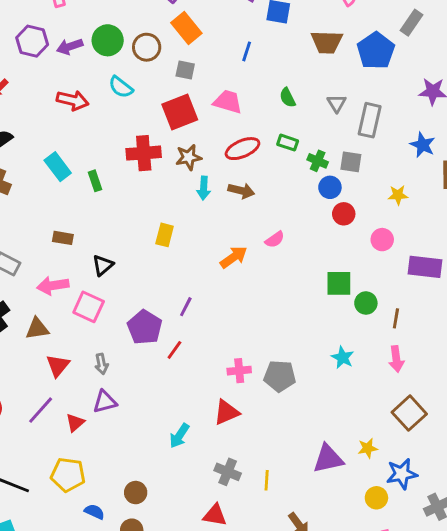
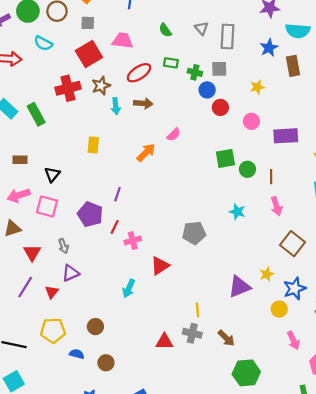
blue star: (423, 145) -> (269, 48), turned 30
green rectangle: (95, 181) -> (36, 114), size x1.5
pink cross: (239, 371) -> (133, 241), moved
gray cross: (228, 472) -> (192, 333), moved
brown circle: (136, 493) -> (95, 327), moved

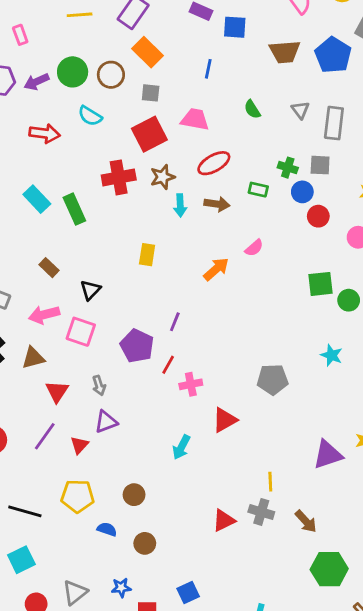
green rectangle: (171, 63) -> (258, 190), moved
brown rectangle: (20, 160) -> (49, 268), turned 40
red triangle: (164, 342) -> (224, 520), turned -30

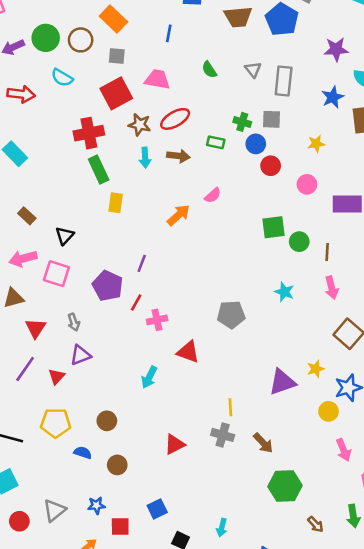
brown star: (162, 177) -> (140, 125), moved, turned 30
green rectangle: (74, 209) -> (99, 170), moved
red triangle: (225, 420) -> (188, 352), turned 50
red triangle: (224, 520) -> (175, 444), moved

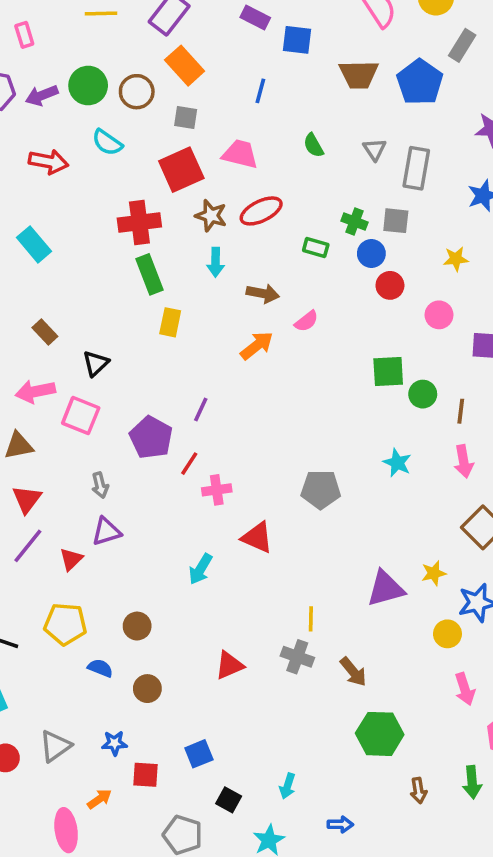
brown arrow: (178, 156) -> (263, 293), moved
red triangle: (36, 328) -> (27, 499), moved
brown arrow: (315, 524) -> (418, 790), turned 30

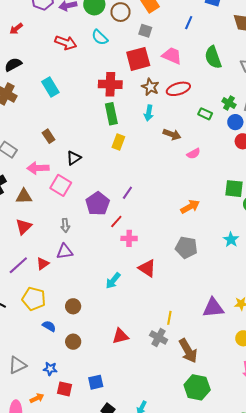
green semicircle: (314, 145) -> (213, 57), size x1.6
orange arrow: (257, 346) -> (190, 207), moved
purple line: (28, 546) -> (18, 265), moved
brown arrow: (353, 672) -> (188, 351), size x1.4

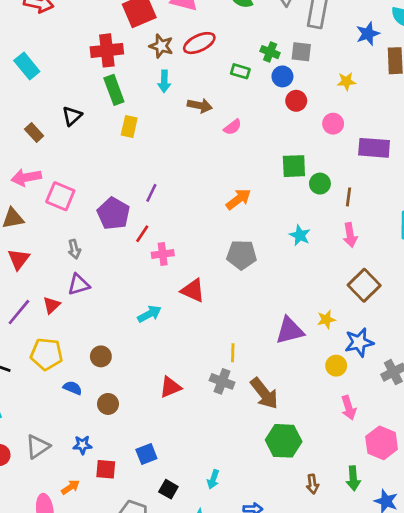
black triangle: (74, 158) -> (72, 116), moved
cyan arrow: (113, 281) -> (150, 314), turned -150

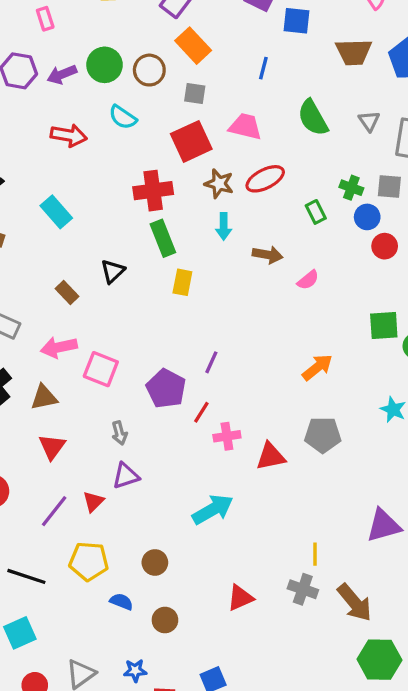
green rectangle: (240, 71) -> (316, 212), turned 48
red triangle: (193, 291) -> (271, 456), moved, turned -35
cyan arrow: (150, 314) -> (213, 509), size x1.4

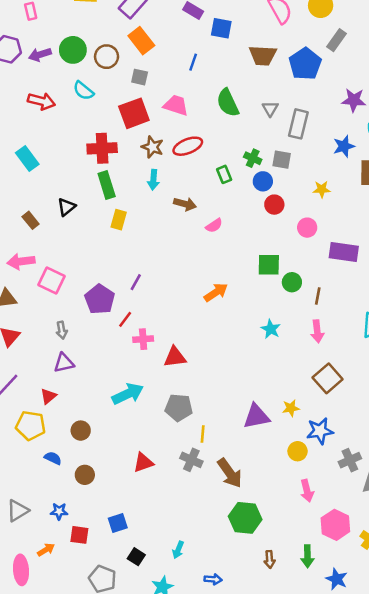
gray pentagon: (323, 435) -> (179, 408), moved
red triangle: (93, 502) -> (48, 396), moved

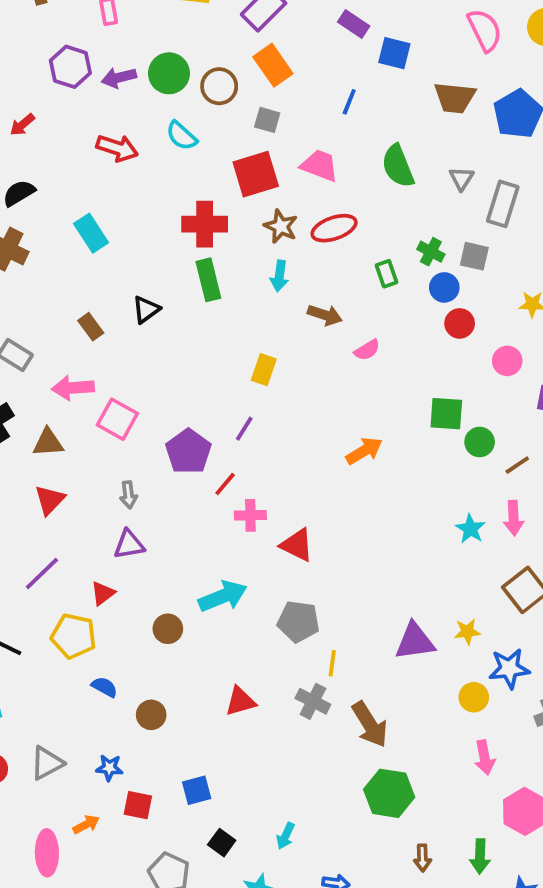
yellow rectangle: (119, 220) -> (264, 370), moved
brown line: (318, 296) -> (517, 465), turned 42
cyan star: (271, 329) -> (470, 529), moved
red triangle: (175, 357) -> (297, 545), turned 30
brown circle: (81, 431) -> (168, 629), moved

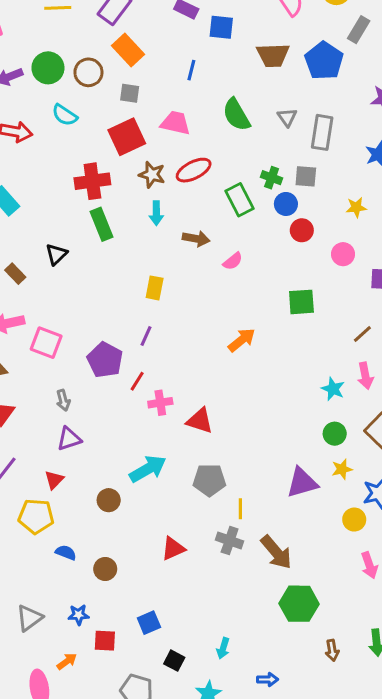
green rectangle: (387, 274) -> (239, 200), size x1.5
green circle: (480, 442) -> (335, 434), moved

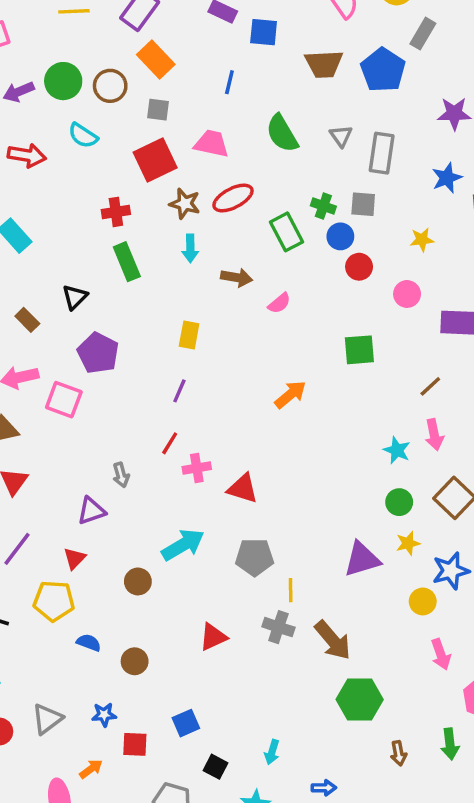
red cross: (92, 181) -> (116, 212), size x0.7
purple pentagon: (105, 360) -> (98, 353), moved
gray arrow: (63, 400) -> (121, 475), moved

